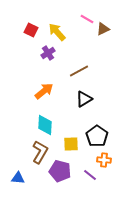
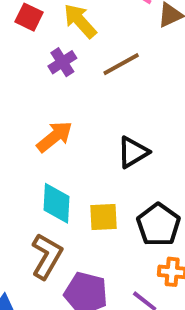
brown line: (79, 71) -> (121, 64), moved
yellow square: (71, 144) -> (104, 217), moved

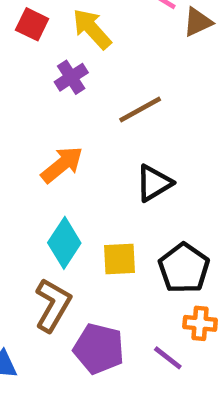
brown line: (121, 64) -> (140, 109), moved
cyan diamond: (56, 203) -> (64, 243), turned 30

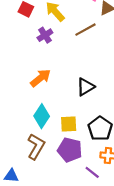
brown line: (140, 109) -> (85, 30), moved
purple pentagon: (99, 349) -> (70, 150), moved

